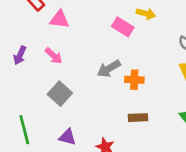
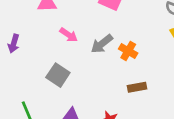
pink arrow: (54, 56) -> (69, 35), moved
orange cross: (134, 80) -> (128, 51), turned 36

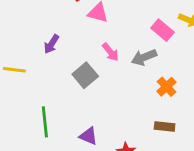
gray arrow: (102, 44) -> (144, 57), moved
gray square: (58, 75) -> (85, 75), moved

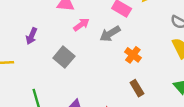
pink arrow: (110, 52) -> (81, 25), moved, turned -77
brown rectangle: (165, 126) -> (137, 88), turned 63

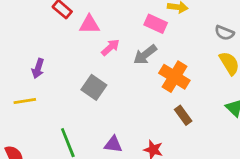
purple arrow: (31, 36) -> (38, 68), moved
orange cross: (133, 55) -> (174, 77), size x1.5

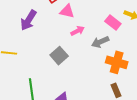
purple arrow: (38, 68) -> (28, 20), moved, size x1.5
orange cross: (174, 77) -> (117, 62), turned -30

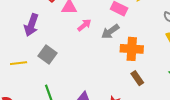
gray square: (59, 56) -> (47, 54), moved

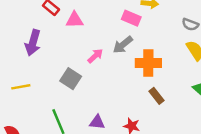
pink arrow: (84, 25) -> (95, 56), moved
gray square: (47, 54) -> (71, 79), moved

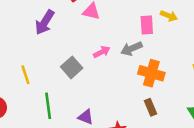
pink rectangle: (131, 18) -> (147, 25), turned 48
yellow line: (21, 87) -> (25, 75), moved, turned 66

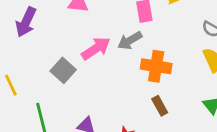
pink arrow: (102, 52) -> (96, 48), size x1.5

